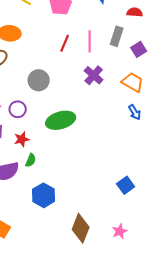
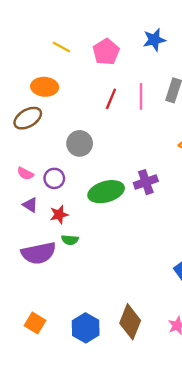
purple cross: (94, 75) -> (146, 182), moved, turned 30
green semicircle: (31, 160) -> (70, 240), turned 72
blue hexagon: (44, 195) -> (86, 328), moved

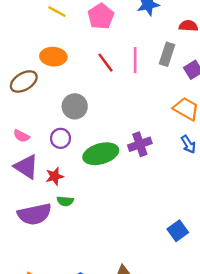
orange ellipse: (45, 87) -> (53, 57), moved
red line: (111, 99) -> (105, 63), turned -60
purple circle: (54, 178) -> (60, 138), moved
purple triangle: (30, 205) -> (26, 167), size x1.6

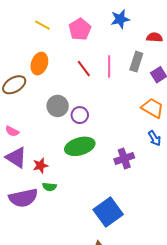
orange ellipse: (53, 57) -> (39, 64), turned -75
purple circle: (60, 138) -> (80, 115), moved
purple cross: (140, 144) -> (124, 158), moved
blue square: (178, 231) -> (108, 212), moved, size x1.6

